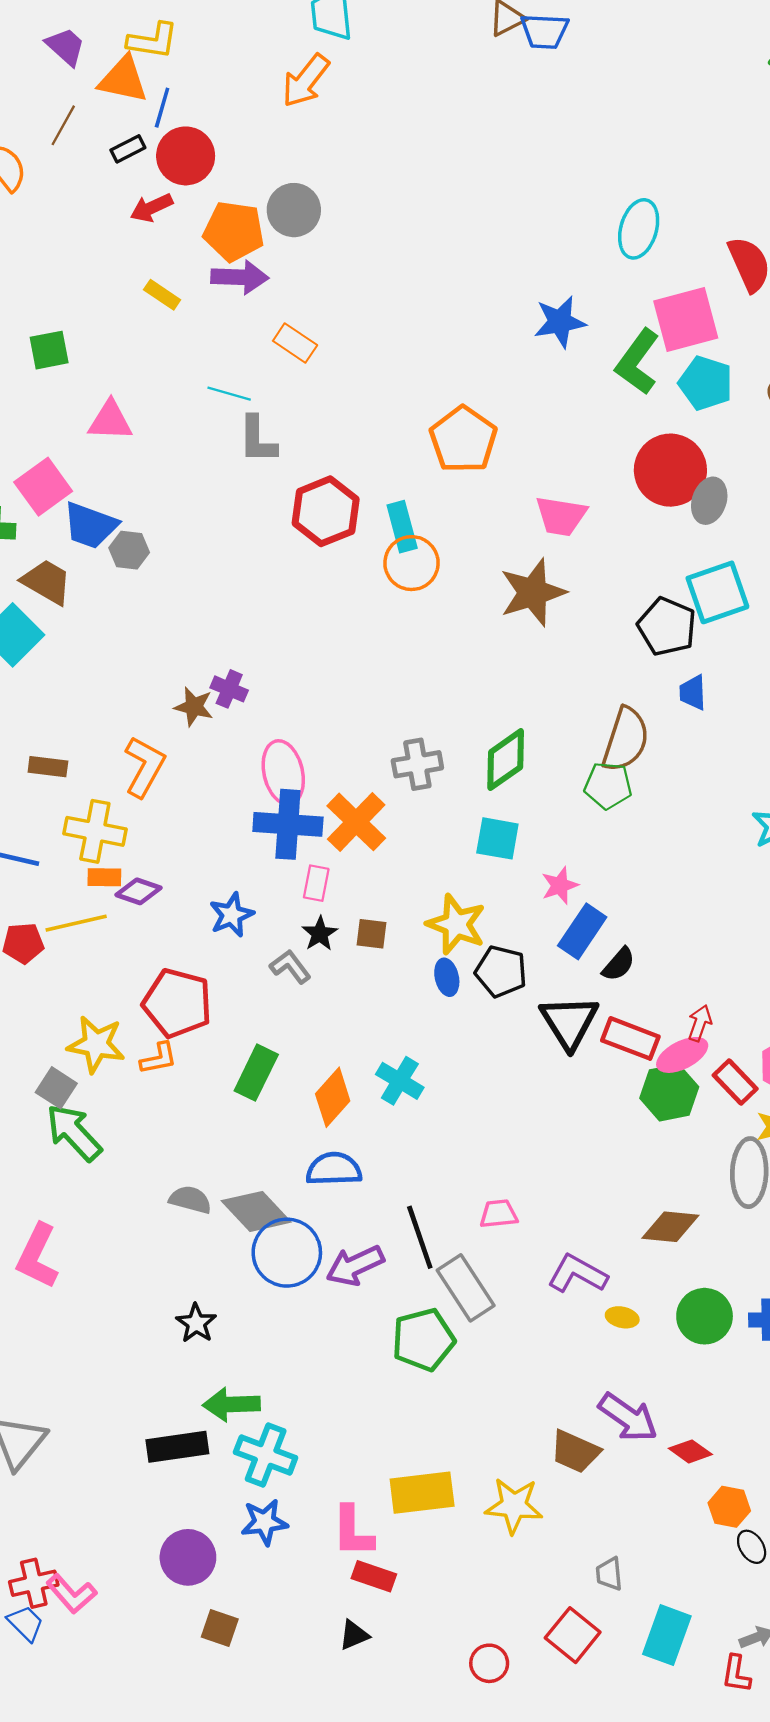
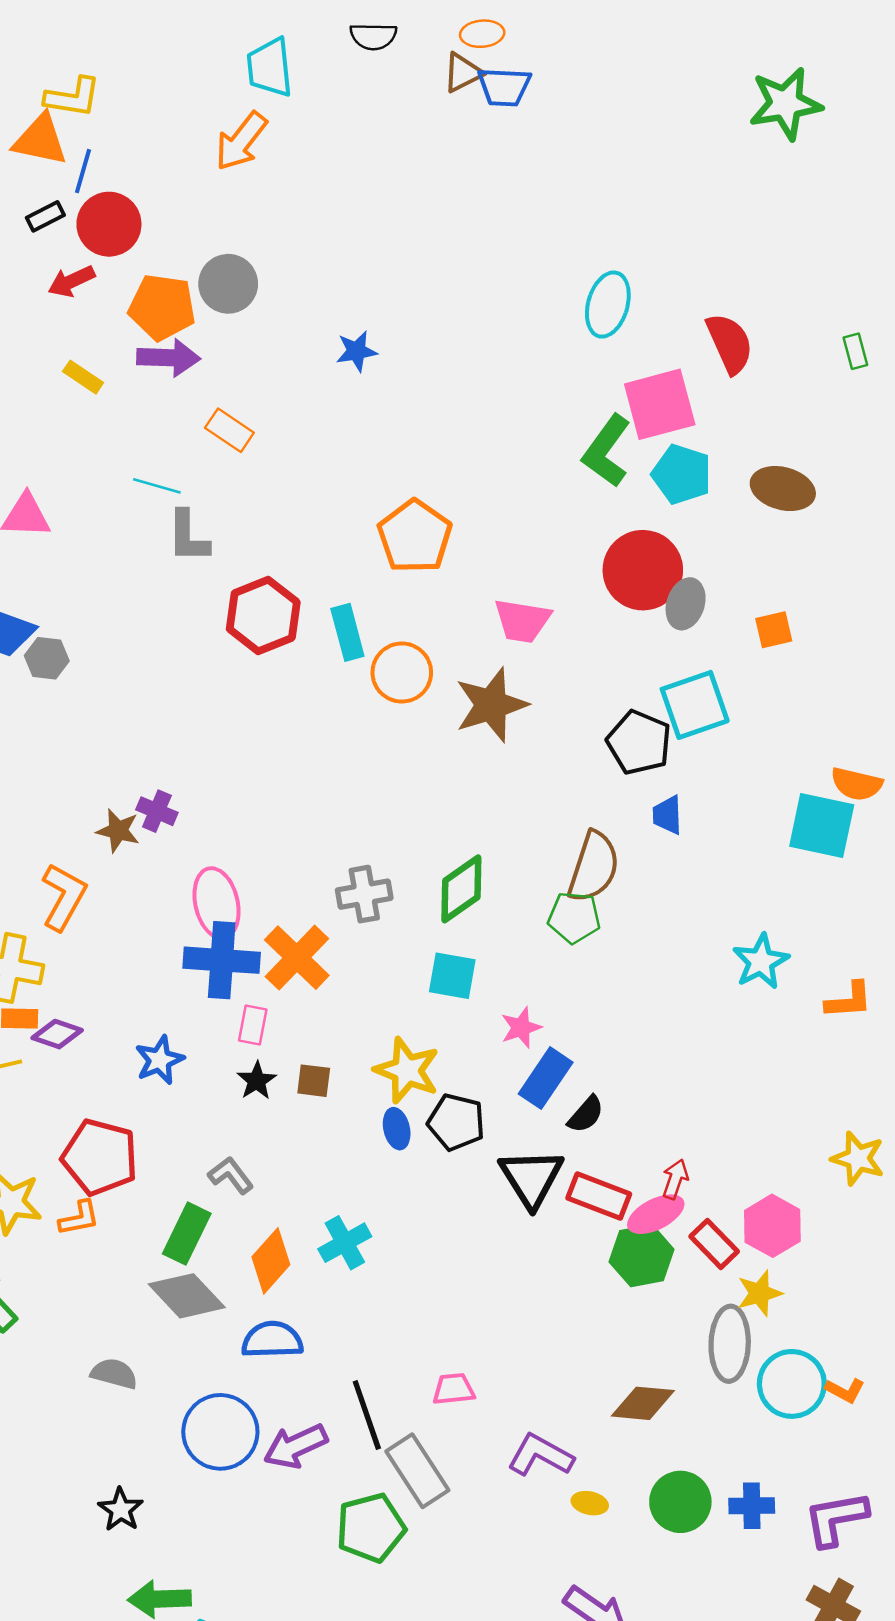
blue star: (560, 322) -> (356, 351), moved, size x0.7
orange circle: (412, 563) -> (402, 673), moved
gray L-shape: (290, 967) -> (231, 1175), moved
cyan cross: (400, 1081) -> (345, 1243), turned 30
gray diamond: (256, 1211) -> (187, 1296), moved

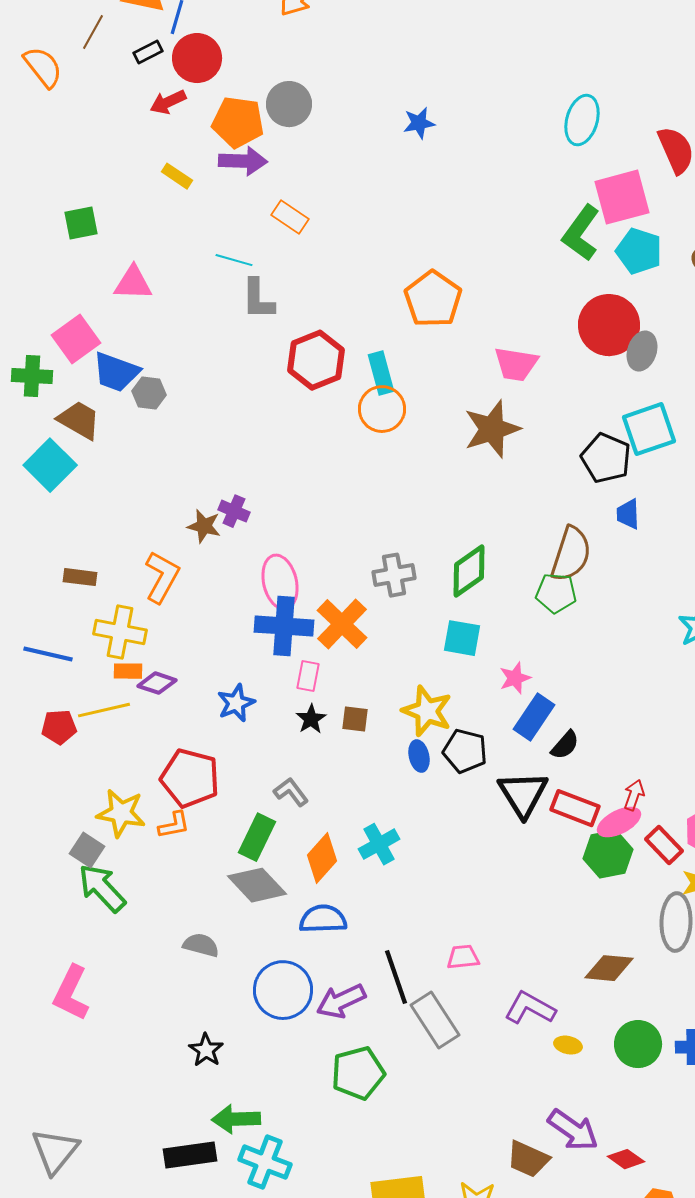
blue star: (356, 351) -> (419, 123), moved
orange circle: (402, 673) -> (382, 409), moved
green pentagon: (371, 1528) -> (358, 1073), moved

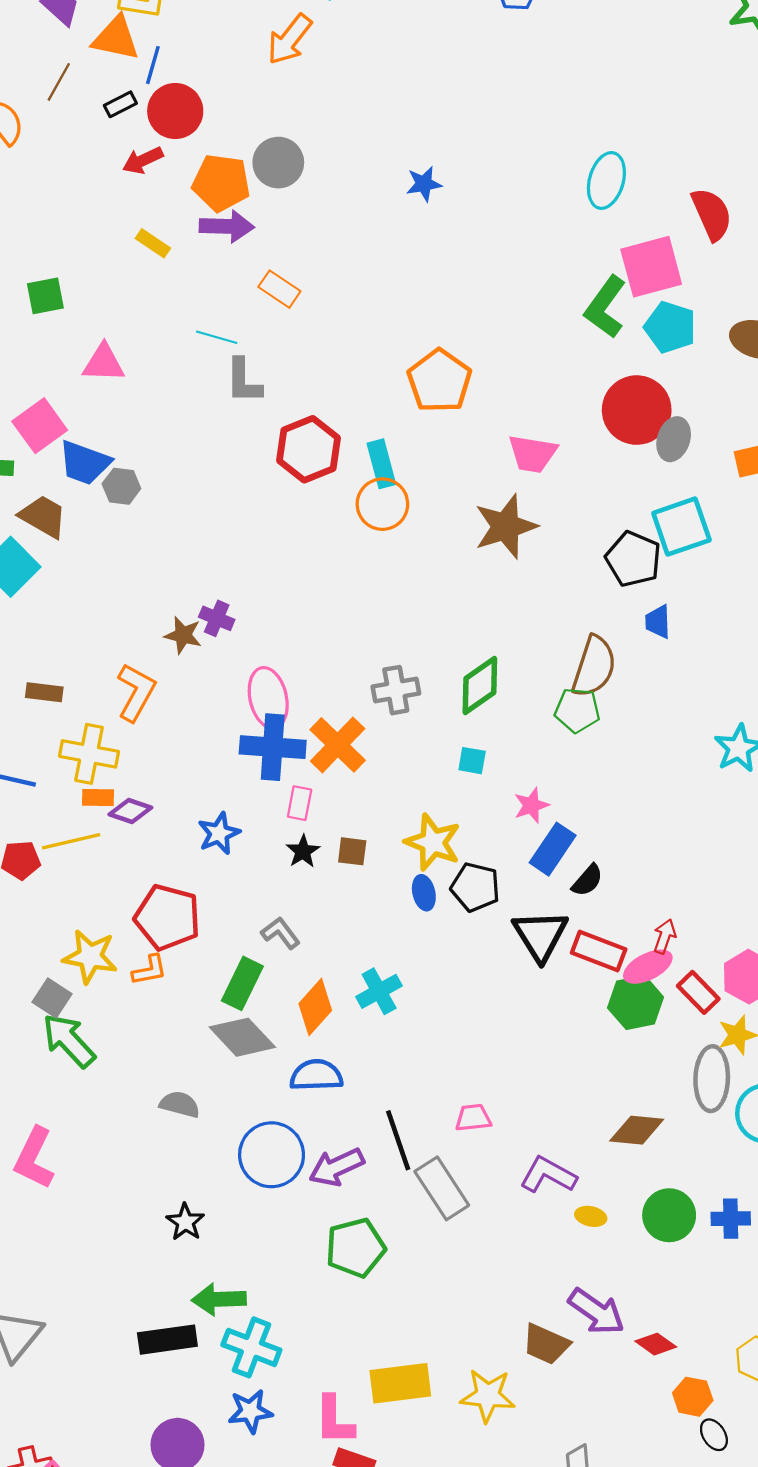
cyan square: (462, 638) -> (472, 761), size x0.7

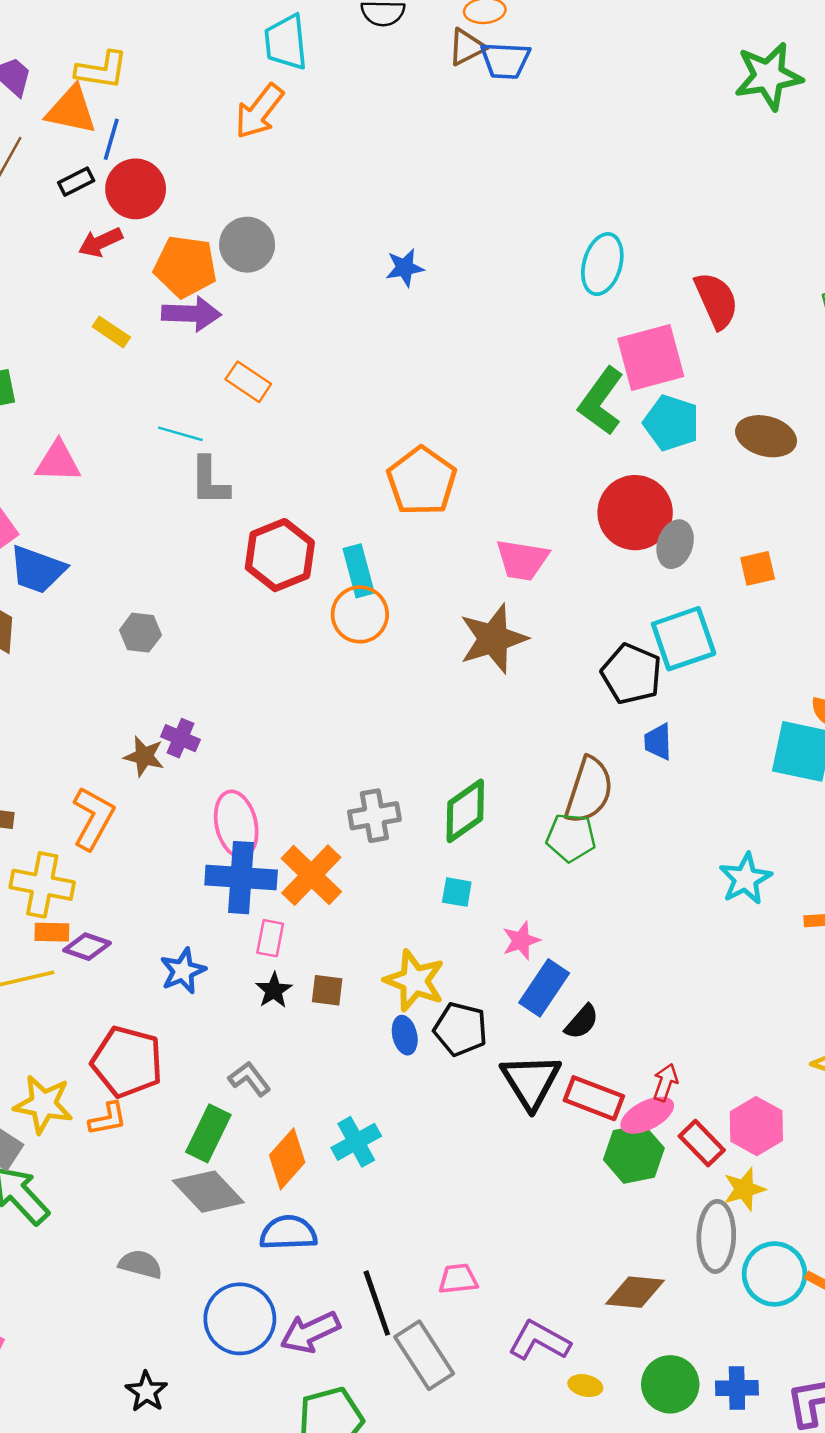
gray hexagon: (121, 486) -> (140, 633), moved

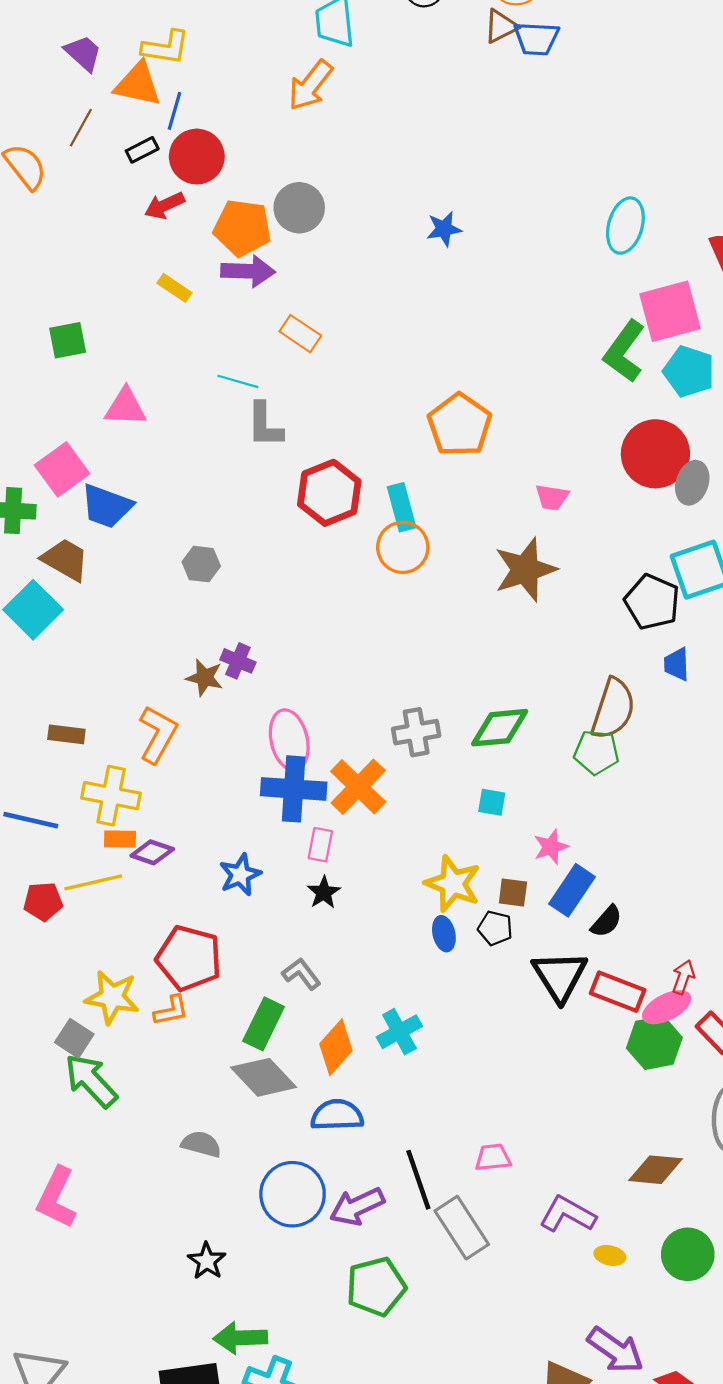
pink trapezoid: (522, 560) -> (552, 497), size x0.7
green diamond: (465, 811) -> (500, 728), turned 30
brown square: (327, 990) -> (513, 892), moved
black pentagon: (460, 1029) -> (495, 928), size x0.7

